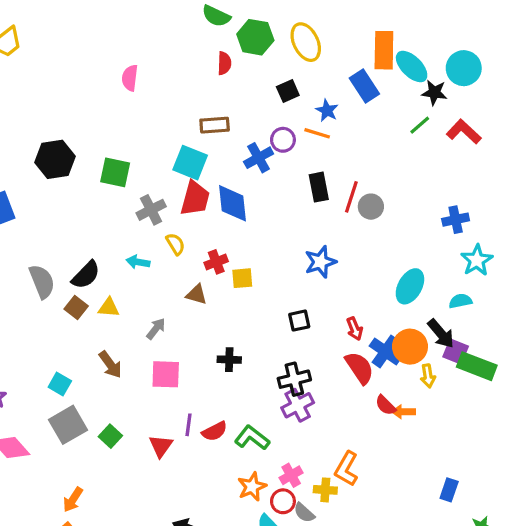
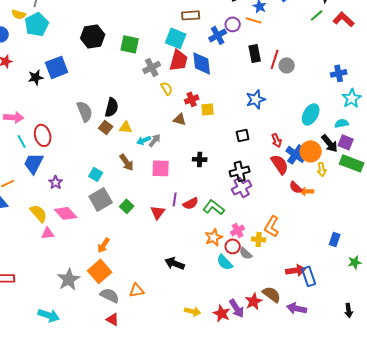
cyan arrow: (138, 262) -> (144, 140), moved, turned -32
black semicircle: (86, 275) -> (112, 107), turned -30
purple square: (456, 351) -> (346, 142), moved

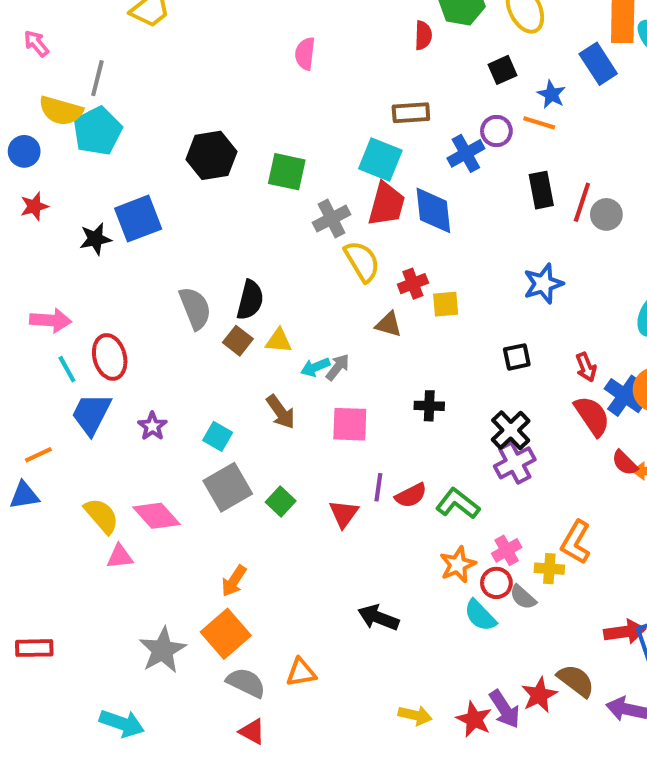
yellow semicircle: (19, 14) -> (61, 111), size x1.5
yellow semicircle: (167, 88) -> (362, 261), size x1.5
black cross: (240, 171) -> (511, 430), turned -30
purple star: (56, 182) -> (152, 426), moved

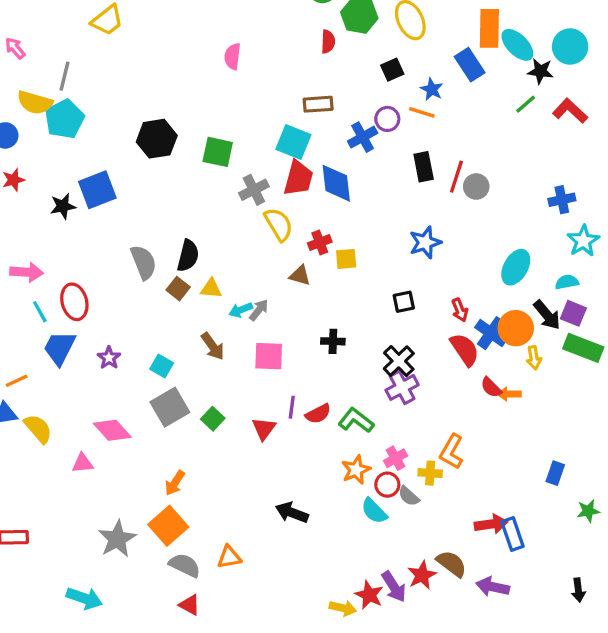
yellow semicircle: (102, 516) -> (38, 429), moved
yellow arrow: (415, 715) -> (343, 608), moved

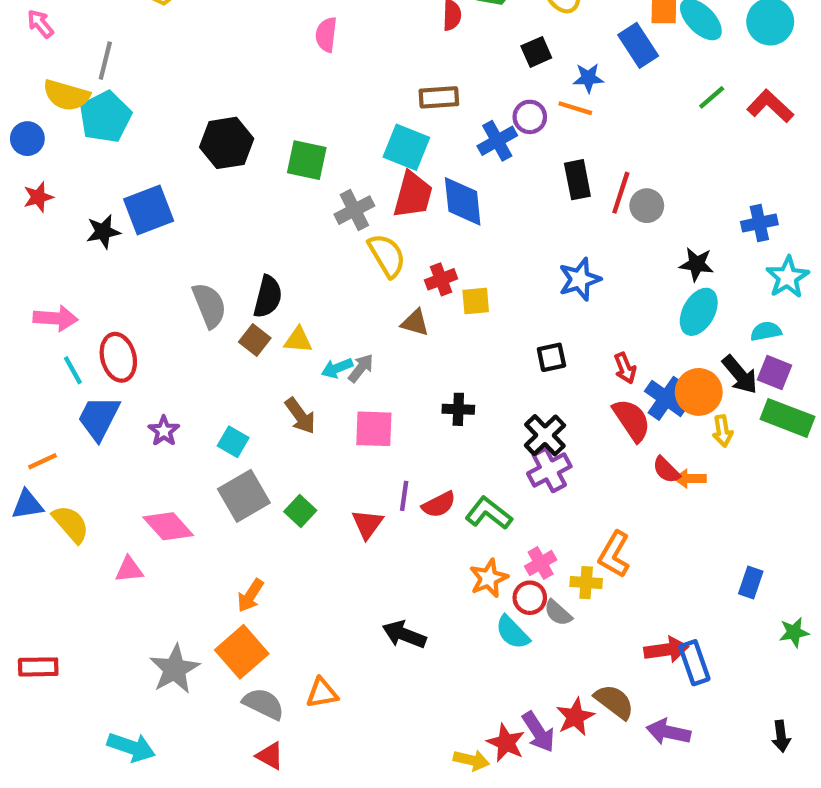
black star: (540, 71) -> (697, 264), moved
blue star: (432, 89) -> (588, 78), turned -30

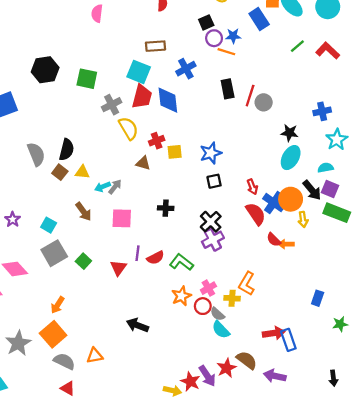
purple circle: (530, 117) -> (214, 38), moved
blue star: (580, 279) -> (211, 153), moved
cyan semicircle: (512, 632) -> (221, 330), moved

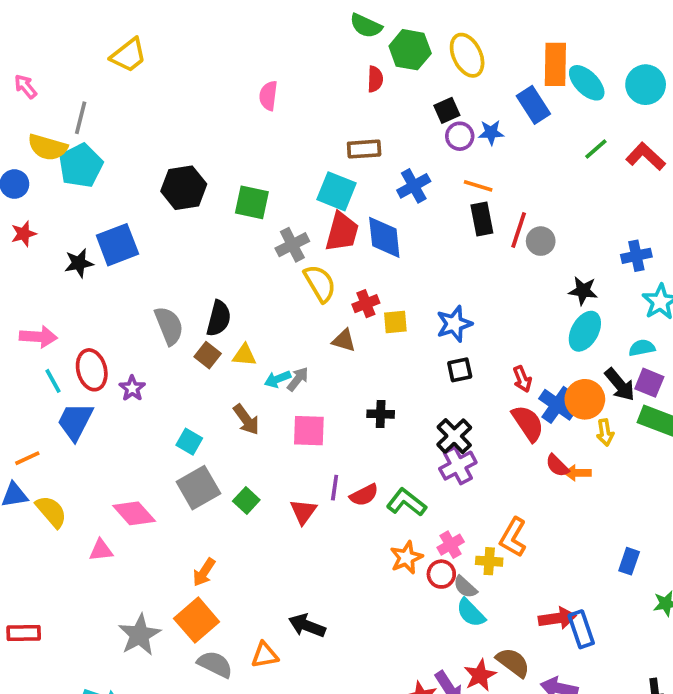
orange line: (226, 52) -> (478, 186), moved
purple star: (13, 219) -> (132, 388), moved
black arrow: (137, 325) -> (307, 626), moved

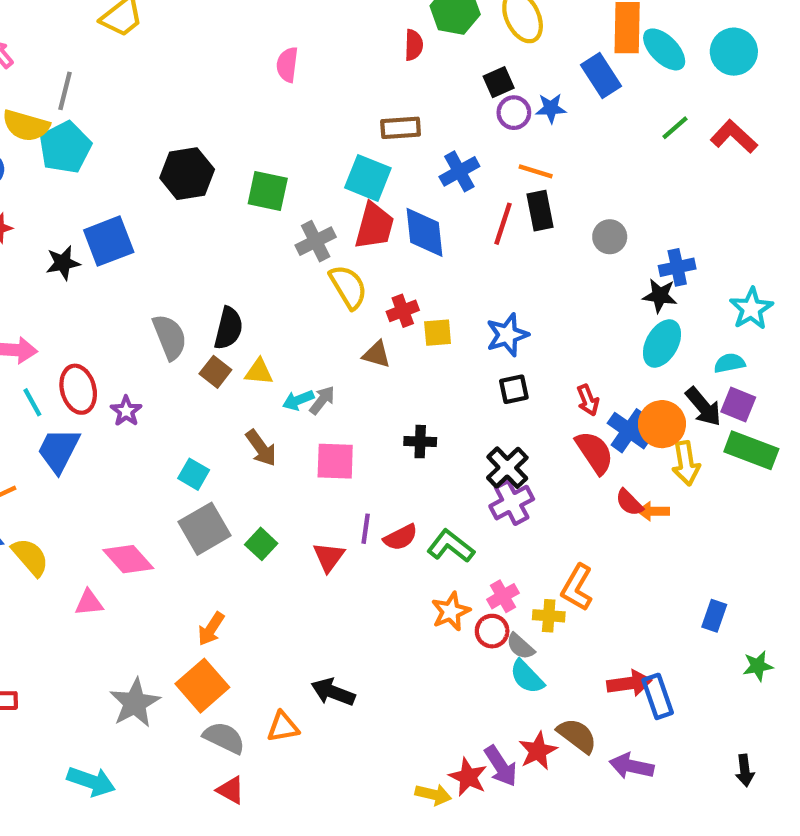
red line: (519, 230) -> (503, 224), moved
blue cross: (636, 256) -> (677, 267), moved
yellow arrow: (605, 432) -> (686, 463), size x1.4

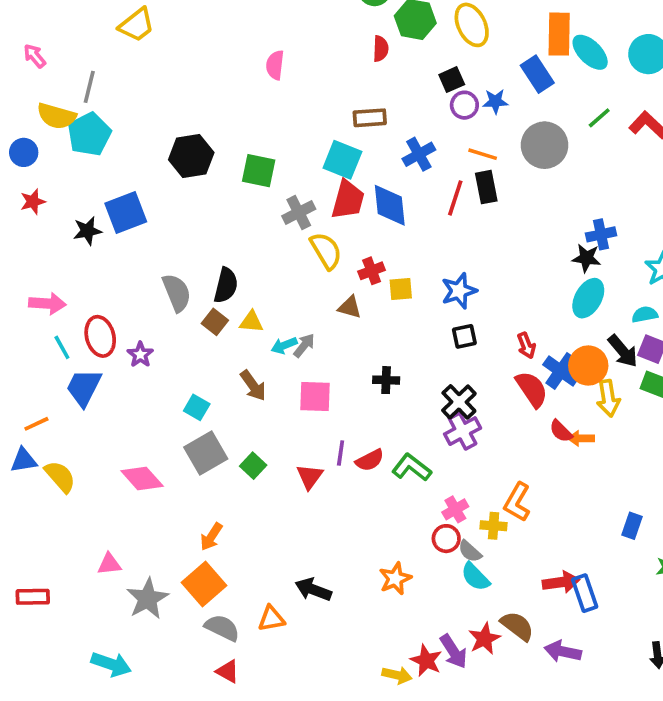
gray circle: (610, 237) -> (545, 145), moved, size x1.6
pink triangle: (89, 603) -> (109, 564), moved
orange star: (451, 611) -> (395, 579), moved

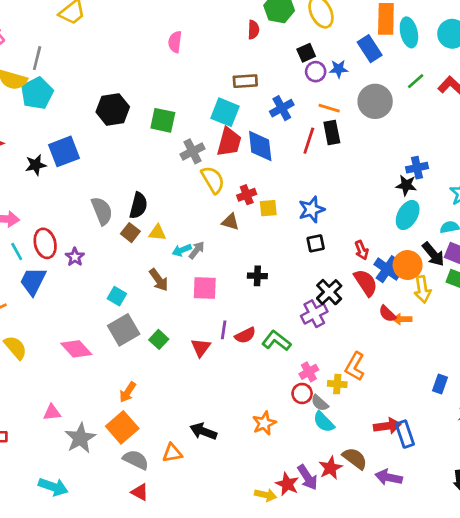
cyan ellipse: (590, 52) -> (409, 32), turned 32
black cross: (459, 402) -> (329, 292), moved

